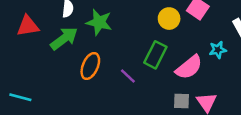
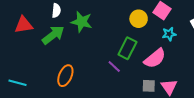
cyan star: (218, 50) -> (169, 34), moved
orange ellipse: (90, 66) -> (65, 76), moved
purple line: (128, 76) -> (114, 67), moved

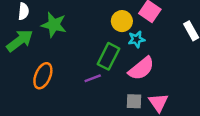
cyan star: (169, 34) -> (136, 39), moved
purple line: (114, 67) -> (93, 78), turned -64
orange ellipse: (65, 76) -> (43, 76), moved

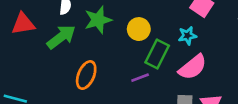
yellow circle: (122, 21) -> (139, 29), moved
green star: (54, 25) -> (98, 20), turned -30

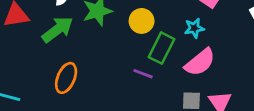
orange ellipse: (86, 75) -> (66, 78), moved
purple line: (140, 78) -> (143, 74), turned 42

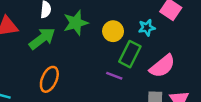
cyan star: (194, 28) -> (147, 28), moved

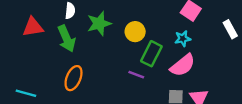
cyan star: (147, 28) -> (183, 39), moved
green arrow: (42, 38) -> (67, 39), turned 104

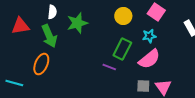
yellow circle: (135, 32) -> (123, 16), moved
orange ellipse: (74, 78) -> (41, 64), moved

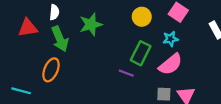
white semicircle: (52, 12) -> (54, 12), moved

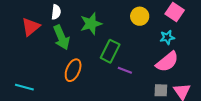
red triangle: (28, 28) -> (31, 27), turned -30
green rectangle: (141, 53) -> (110, 51), moved
orange ellipse: (51, 70) -> (73, 70), moved

